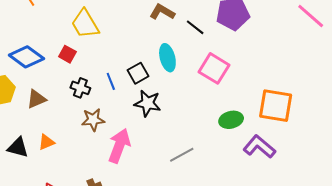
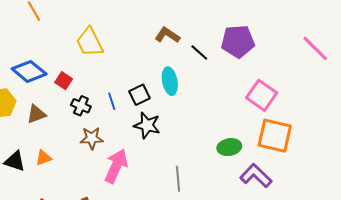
red square: (67, 54) -> (64, 81), moved
pink square: (214, 68) -> (262, 95), moved
gray line: (182, 155) -> (178, 179), turned -70

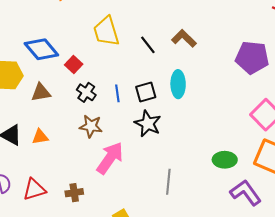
black line: (199, 52) -> (148, 45), moved

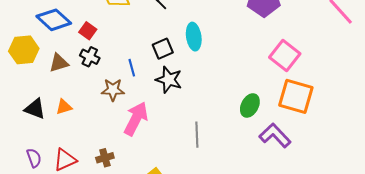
black cross: (86, 92) -> (90, 57), moved
blue line: (117, 93) -> (132, 68), moved
green ellipse: (225, 160) -> (250, 105), turned -55

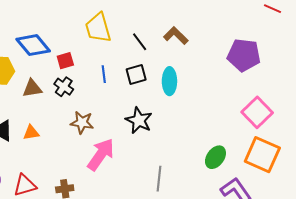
red square: (88, 31) -> (65, 61), turned 30
black square: (163, 49) -> (136, 75), moved
blue line: (132, 68) -> (104, 74), moved

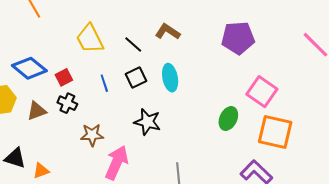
orange triangle: (31, 133) -> (41, 171), moved
green ellipse: (215, 157) -> (228, 119), moved

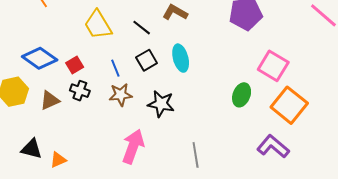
orange square: (275, 132) -> (289, 105), turned 30
brown star: (92, 135) -> (121, 95), moved

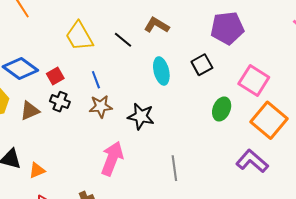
black square: (147, 60) -> (202, 65), moved

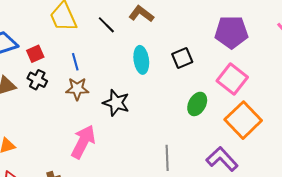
purple pentagon: (227, 28) -> (231, 32), moved
gray line: (174, 168) -> (167, 158), moved

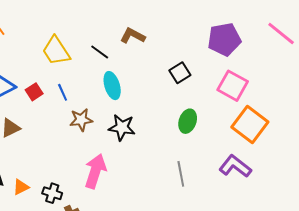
cyan ellipse: (141, 60) -> (112, 86), moved
blue line: (75, 62) -> (63, 92), moved
black cross: (37, 80) -> (52, 193), moved
green ellipse: (197, 104) -> (188, 121), moved

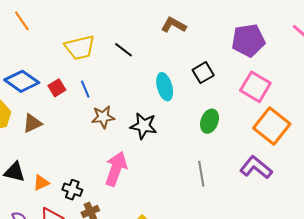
brown L-shape: (133, 36) -> (174, 25), moved
yellow trapezoid: (56, 51) -> (80, 47), turned -72
cyan ellipse: (112, 86) -> (165, 87), moved

